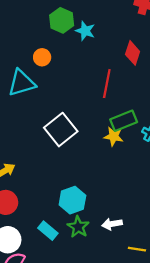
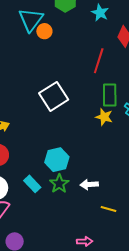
cyan star: (85, 31) -> (100, 13), moved
cyan triangle: (22, 83) -> (31, 20), moved, turned -44
green rectangle: (124, 121) -> (110, 95), turned -75
yellow star: (114, 136) -> (104, 117), moved

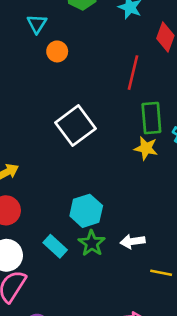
cyan triangle: (31, 20) -> (37, 24), size x0.6
orange circle: (44, 31) -> (57, 51), moved

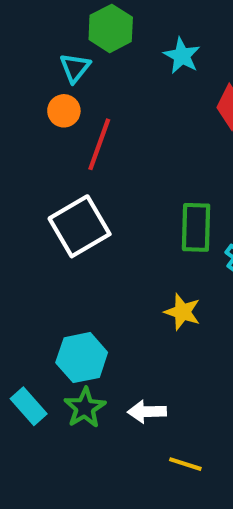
cyan triangle: (37, 24) -> (75, 68), moved
red line: (133, 73) -> (99, 144), moved
yellow star: (146, 148) -> (182, 312), moved

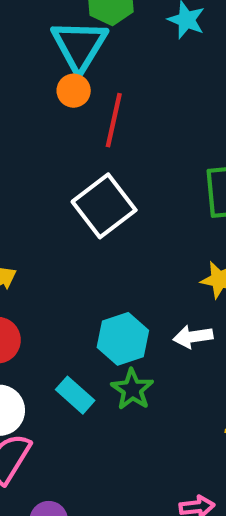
cyan triangle: (75, 68) -> (79, 46), size x1.8
white arrow: (147, 412) -> (193, 337), moved

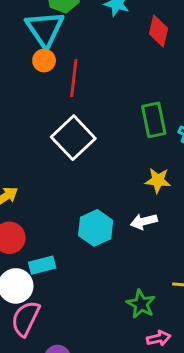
green star: (132, 389) -> (141, 304), moved
cyan rectangle: (75, 395) -> (42, 265), moved, turned -50

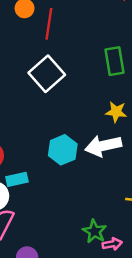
white arrow: (144, 221) -> (103, 146), size x1.6
green star: (141, 304) -> (94, 231), moved

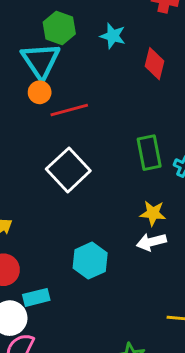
red line: (49, 24) -> (69, 110), turned 68
white arrow: (103, 146) -> (151, 242), moved, size x0.7

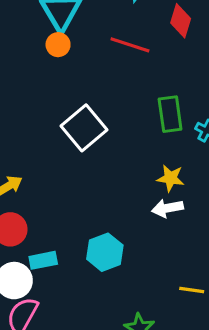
red line: (69, 110) -> (130, 45), moved, turned 30
cyan hexagon: (90, 261) -> (105, 252), moved

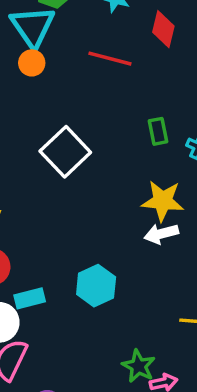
green rectangle: (170, 114) -> (158, 131), size x0.7
yellow star: (171, 178) -> (163, 201), size x1.4

